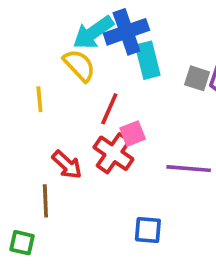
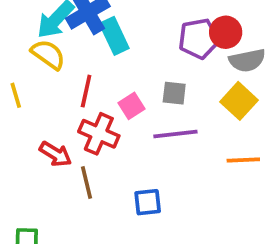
gray square: (197, 78) -> (174, 93), moved
pink square: (133, 134) -> (132, 106), moved
brown line: (45, 201) -> (86, 183), moved

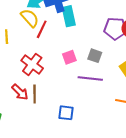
red line: (86, 91) -> (42, 29), moved
red cross: (99, 134) -> (32, 64), moved
red arrow: (56, 154) -> (20, 92), moved

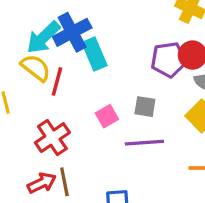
red cross: (32, 64) -> (52, 138), turned 30
red arrow: (20, 92) -> (42, 183), turned -60

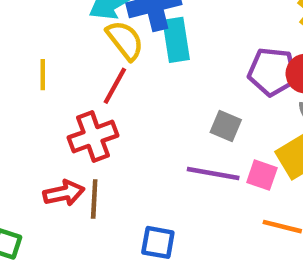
yellow semicircle: (36, 68) -> (125, 40), moved
red line: (57, 81) -> (115, 86), moved
pink square: (107, 116) -> (262, 175), moved, turned 35

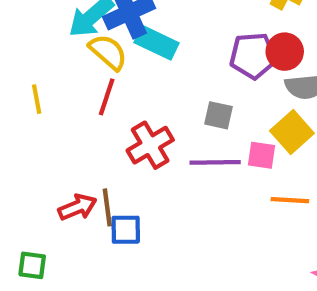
cyan rectangle: (176, 40) -> (156, 43), turned -45
red cross: (93, 137) -> (150, 145), moved
blue square: (158, 242) -> (126, 230), moved

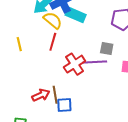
purple line: (215, 162) -> (95, 62), moved

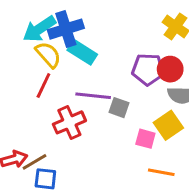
purple line: (95, 62) -> (93, 96), moved
brown line: (55, 95) -> (35, 162), turned 60

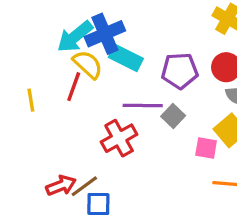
purple pentagon: (148, 69) -> (180, 71), moved
red line: (43, 85) -> (74, 87), moved
gray square: (119, 108) -> (173, 116), turned 30

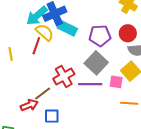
purple line: (143, 106) -> (90, 84), moved
gray square: (173, 116) -> (96, 63), size x1.6
brown line: (84, 186) -> (43, 93), moved

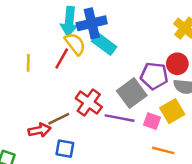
cyan arrow: (37, 16) -> (69, 22), turned -55
purple pentagon: (100, 36) -> (154, 76), moved
red cross: (64, 76) -> (89, 103), turned -35

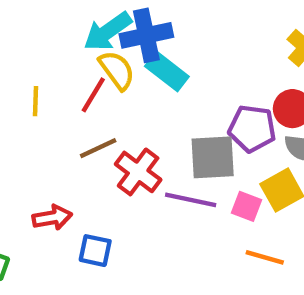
cyan arrow: (69, 22) -> (108, 32), turned 48
gray square: (132, 93) -> (213, 157), turned 32
brown line: (59, 119) -> (98, 148), moved

